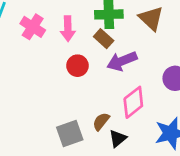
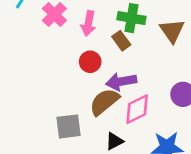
purple arrow: (122, 61) -> (121, 82), moved
brown semicircle: (101, 121) -> (104, 102), moved, size x1.6

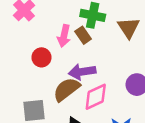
pink arrow: (88, 23) -> (64, 36), moved
red circle: (90, 62) -> (41, 57), moved

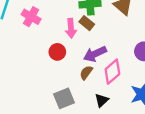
brown semicircle: (67, 89) -> (86, 73), size x0.6

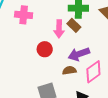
pink cross: (31, 17) -> (24, 15), turned -30
brown semicircle: (86, 73) -> (69, 70), turned 40

